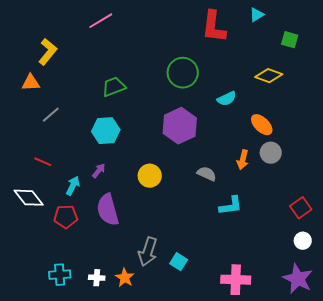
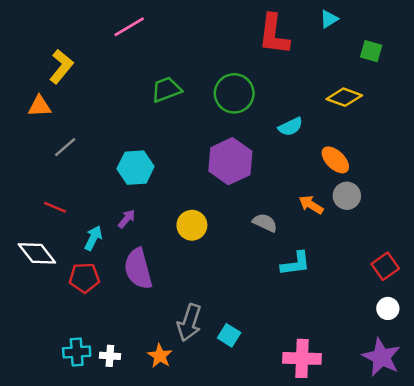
green trapezoid: (114, 87) -> (166, 89), moved
orange arrow: (243, 160) -> (311, 205), turned 108
white cross: (97, 278) -> (110, 356), moved

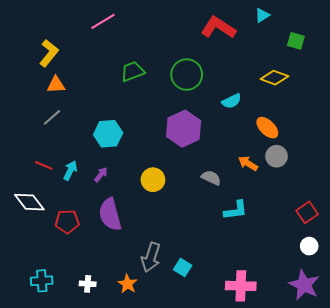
red L-shape: (274, 34) -> (218, 28), turned 116
orange triangle: (40, 106) -> (56, 85), moved
cyan arrow: (93, 238) -> (70, 171), moved
cyan cross: (77, 352) -> (42, 281), moved

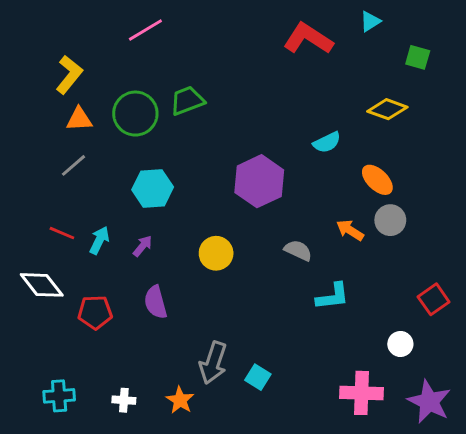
green circle: (187, 75) -> (135, 114), moved
purple semicircle: (110, 214) -> (156, 302), size x0.7
white circle: (309, 246) -> (400, 344), moved
pink cross: (241, 286) -> (362, 393), moved

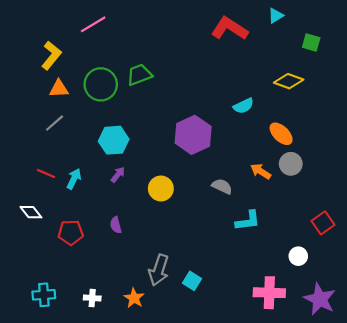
pink line: (145, 30) -> (93, 24), moved
purple arrow: (143, 246) -> (118, 175), moved
white diamond: (42, 285) -> (31, 212), size x0.7
purple semicircle: (156, 302) -> (116, 225), size x0.7

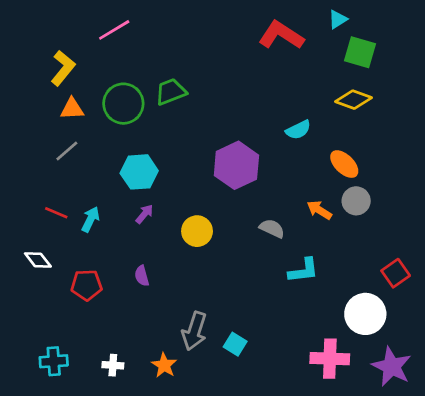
green square: (311, 43) -> (360, 52), moved, size x1.4
white circle: (298, 256) -> (365, 314), size x1.8

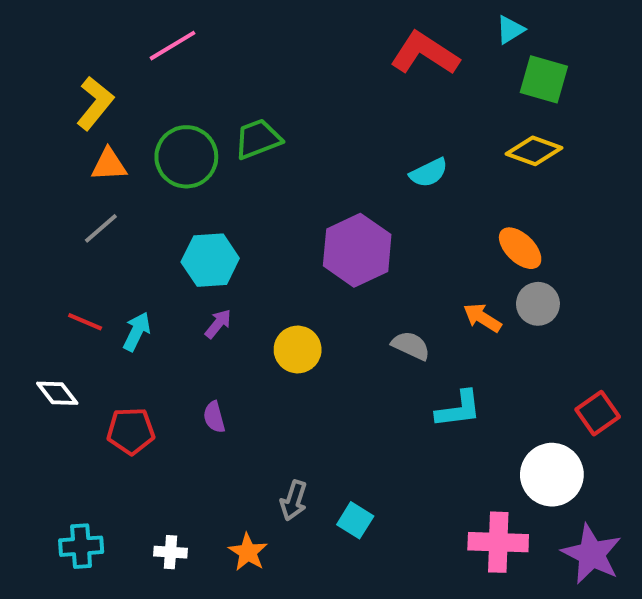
cyan semicircle: (298, 130) -> (429, 173), moved
gray arrow: (194, 331) -> (294, 500), size x0.7

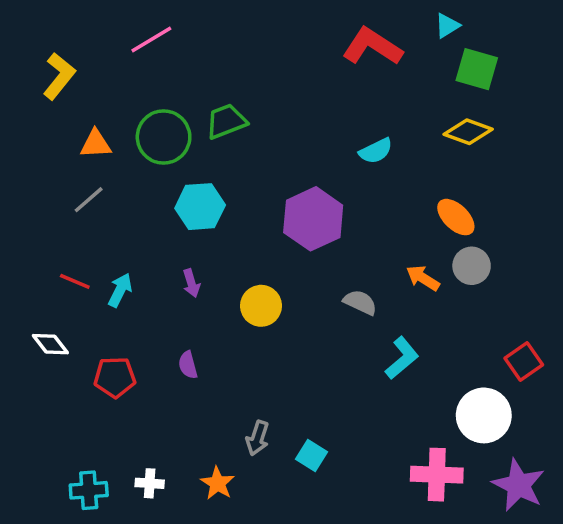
yellow L-shape: (95, 103) -> (59, 76), moved
cyan hexagon: (210, 260) -> (200, 207), moved
purple arrow: (218, 324) -> (191, 283), turned 124
cyan L-shape: (459, 409) -> (402, 358), turned -33
cyan cross: (81, 546) -> (89, 490), moved

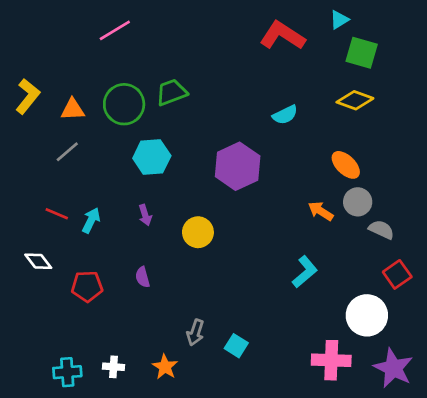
yellow L-shape: (59, 76) -> (28, 96), moved
gray semicircle: (360, 302) -> (381, 230), moved

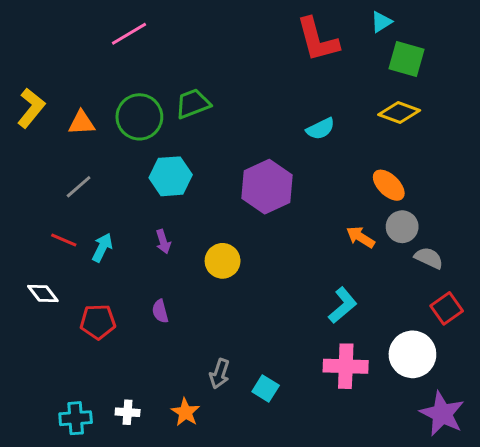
red L-shape: (282, 36) -> (317, 40), turned -138
gray line: (67, 152) -> (79, 187), moved
pink cross: (331, 360) -> (346, 366), moved

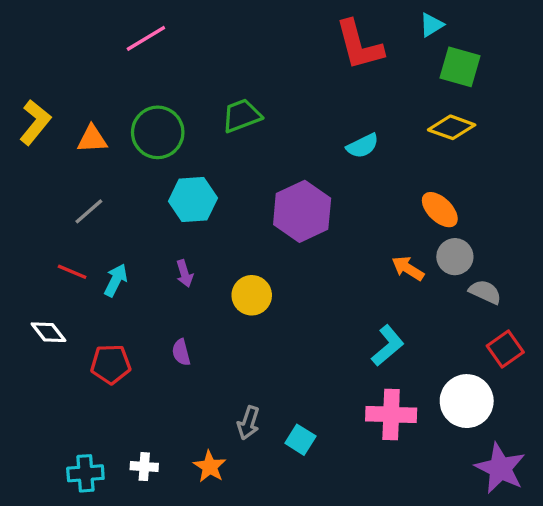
green trapezoid: (193, 104) -> (242, 116), moved

